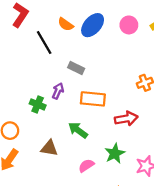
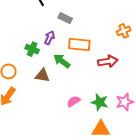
green arrow: (78, 130) -> (62, 61), moved
brown triangle: (49, 148) -> (42, 75), moved
green star: (115, 153) -> (100, 102), moved, turned -30

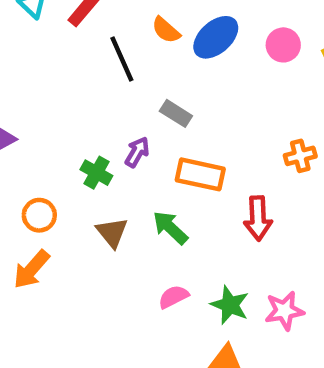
green arrow: (62, 61) -> (170, 228), moved
red arrow: (108, 61) -> (258, 218), turned 90
brown triangle: (42, 75) -> (112, 232), turned 35

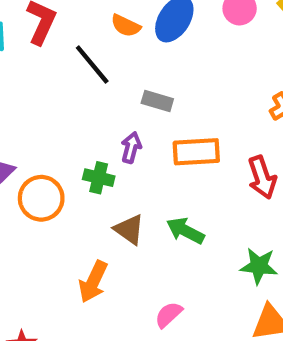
orange circle: (39, 215) -> (41, 198), moved, size x1.4
green arrow: (170, 228) -> (185, 231), moved
orange arrow: (31, 269) -> (93, 282), moved
pink semicircle: (173, 297) -> (169, 315), moved

